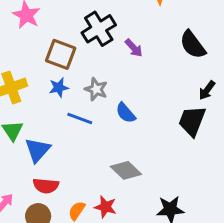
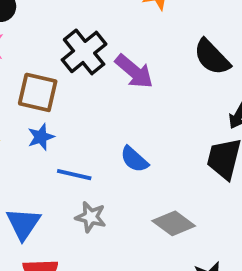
purple arrow: (134, 48) -> (134, 71), size x1.5
gray star: (96, 89) -> (91, 217), moved
gray diamond: (126, 170) -> (174, 223), moved

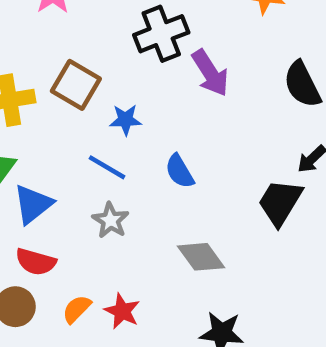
brown square: (38, 92) -> (76, 85), moved
blue star: (41, 137) -> (126, 120), moved

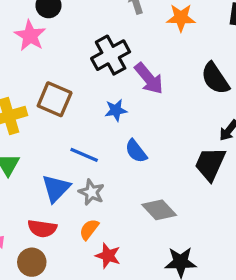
blue star: (126, 120) -> (116, 110), moved
blue triangle: (33, 204) -> (56, 188), moved
orange semicircle: (77, 309) -> (89, 229), moved

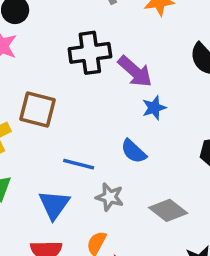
black cross: (111, 55) -> (90, 53), turned 30
blue star: (116, 110) -> (154, 108), moved
gray star: (91, 192) -> (110, 197), moved

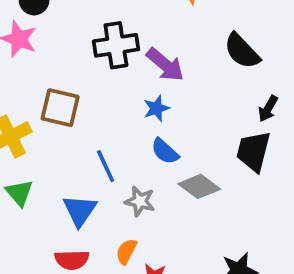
blue star: (154, 108) -> (156, 108), moved
blue line: (79, 164) -> (106, 166), turned 52
gray diamond: (168, 210) -> (199, 186), moved

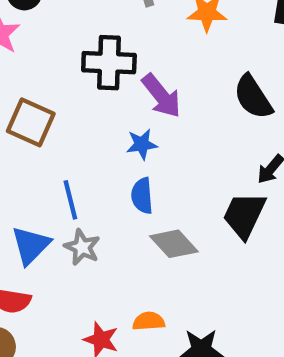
blue semicircle: (165, 151) -> (142, 196), turned 32
gray star: (140, 201) -> (82, 247), moved
orange semicircle: (126, 251) -> (149, 321), moved, turned 48

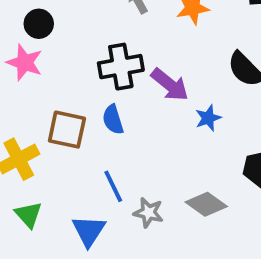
blue star: (142, 144) -> (208, 118), moved
blue semicircle: (142, 196) -> (113, 120), moved
gray star: (82, 247) -> (148, 213), moved

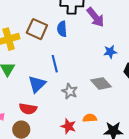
blue star: (208, 118) -> (110, 52), moved
gray star: (148, 213) -> (70, 91), moved

